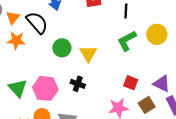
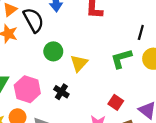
black line: (126, 11) -> (141, 32), moved

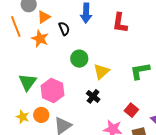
black semicircle: (34, 20) -> (64, 29), size x0.6
black cross: (61, 92) -> (93, 96), moved

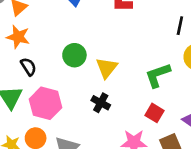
black semicircle: (64, 29) -> (28, 67), moved
green L-shape: (140, 71) -> (158, 75), moved

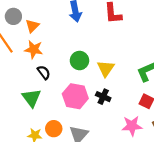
pink hexagon: (45, 103) -> (75, 96), moved

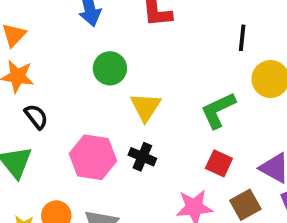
green circle: (79, 61) -> (110, 68), moved

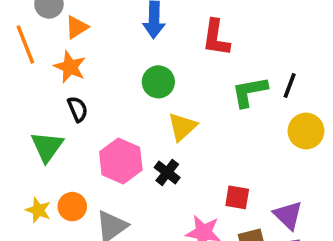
green L-shape: (218, 110) -> (250, 92), moved
red square: (219, 163) -> (237, 197), turned -30

